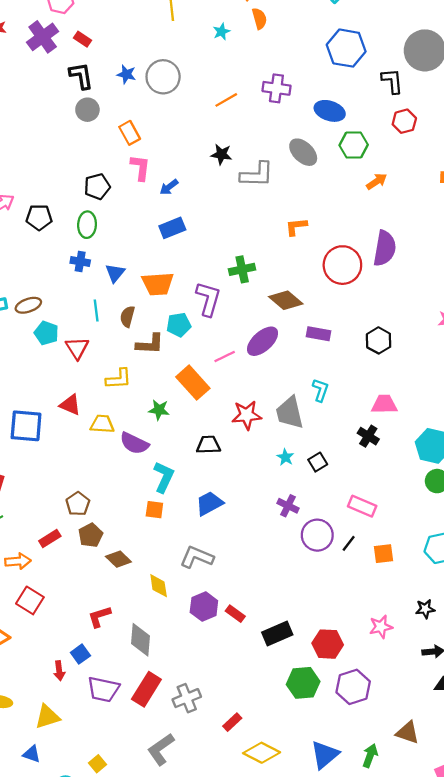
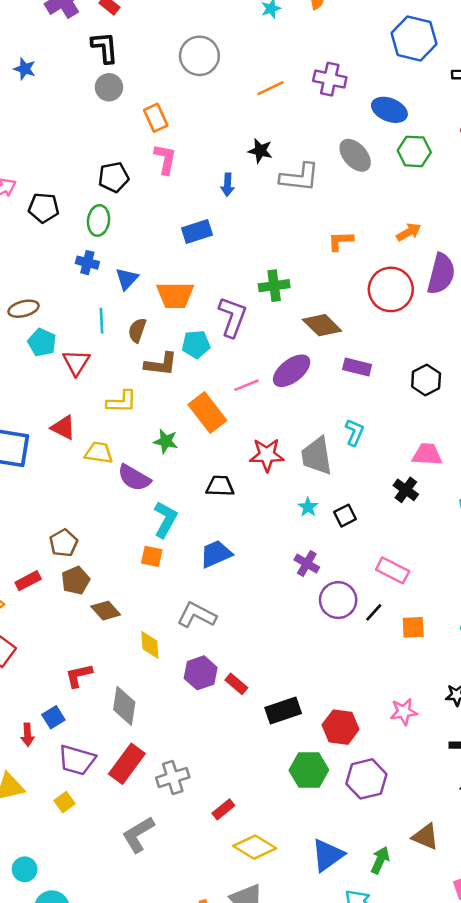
blue star: (126, 74) -> (25, 69), moved
orange arrow: (377, 181) -> (409, 232), moved
blue arrow: (169, 187) -> (228, 185), moved, turned -54
yellow square: (97, 764) -> (64, 802), moved

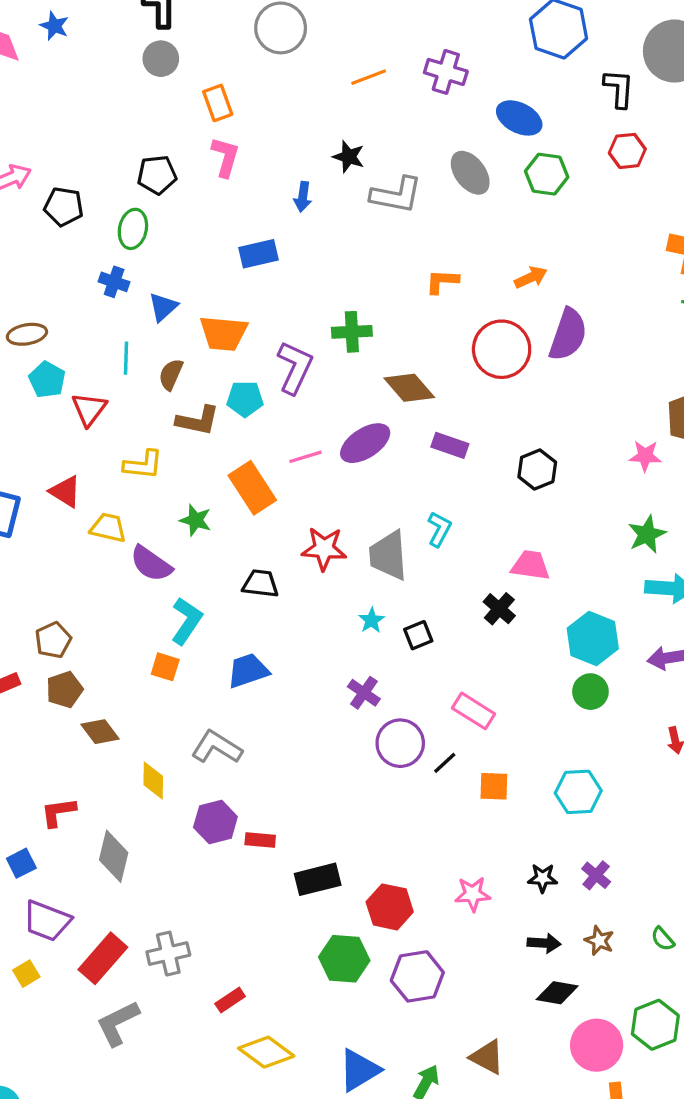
red rectangle: (236, 684) -> (260, 840), turned -40
red rectangle: (127, 764) -> (103, 958), moved

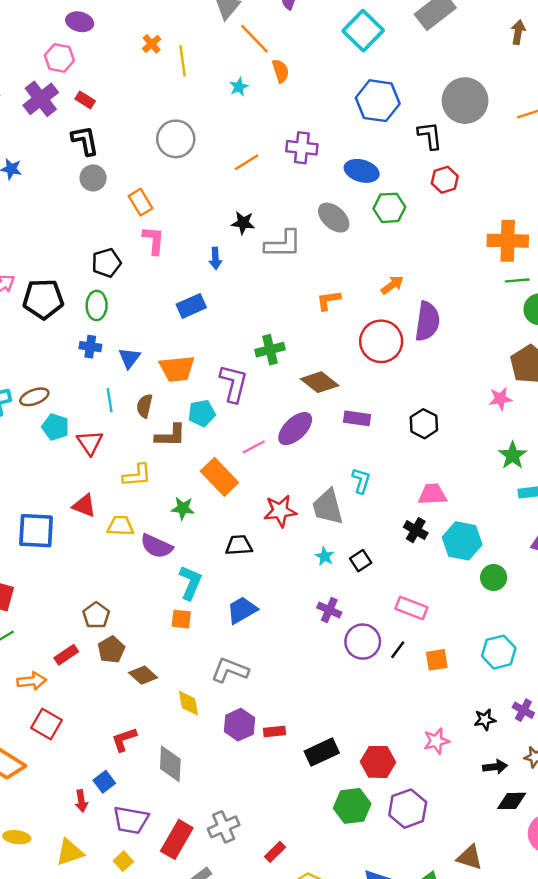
black pentagon: (64, 207) -> (43, 299), size x1.4
cyan hexagon: (593, 639) -> (462, 541), moved

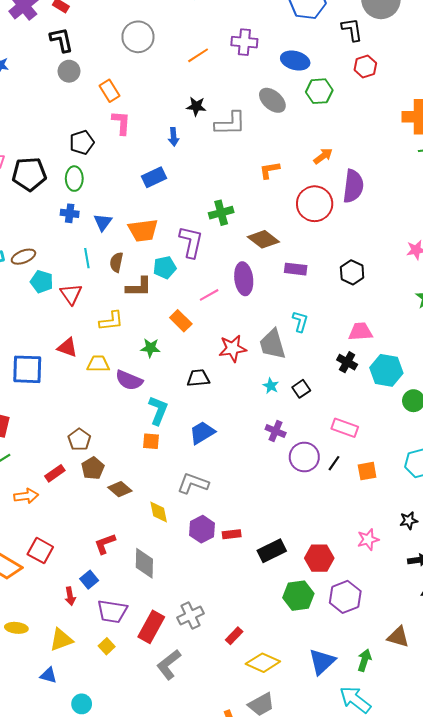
purple ellipse: (295, 429) -> (244, 279), turned -52
orange rectangle: (219, 477) -> (181, 321), size x0.7
red square: (46, 724) -> (40, 551), moved

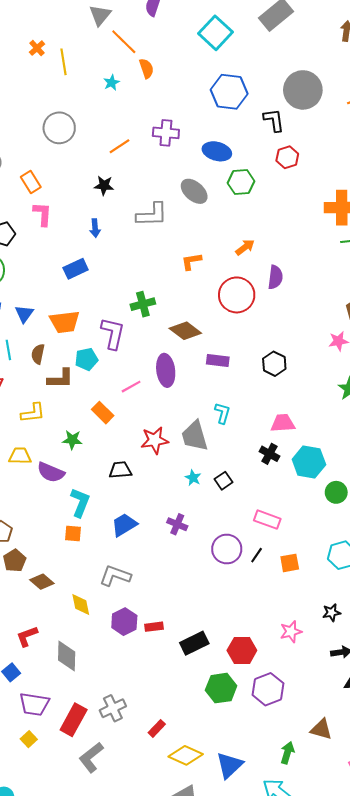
black star: (196, 106) -> (104, 185), moved
purple semicircle: (353, 186) -> (275, 277), size x0.7
purple cross: (276, 431) -> (177, 524), moved
blue triangle: (322, 662) -> (229, 765), moved

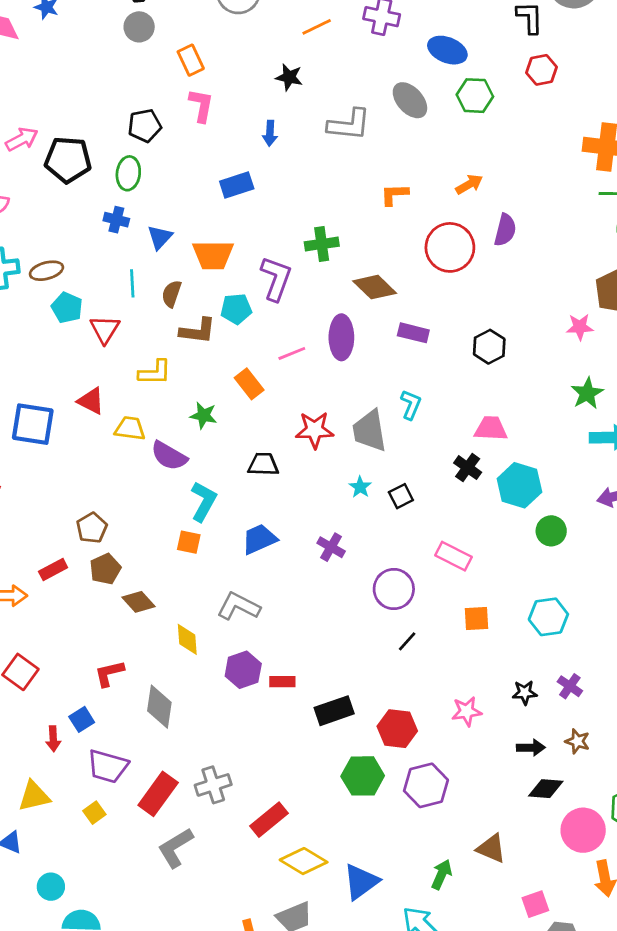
black line: (257, 555) -> (407, 641), moved
red rectangle: (157, 728) -> (269, 820), size x1.5

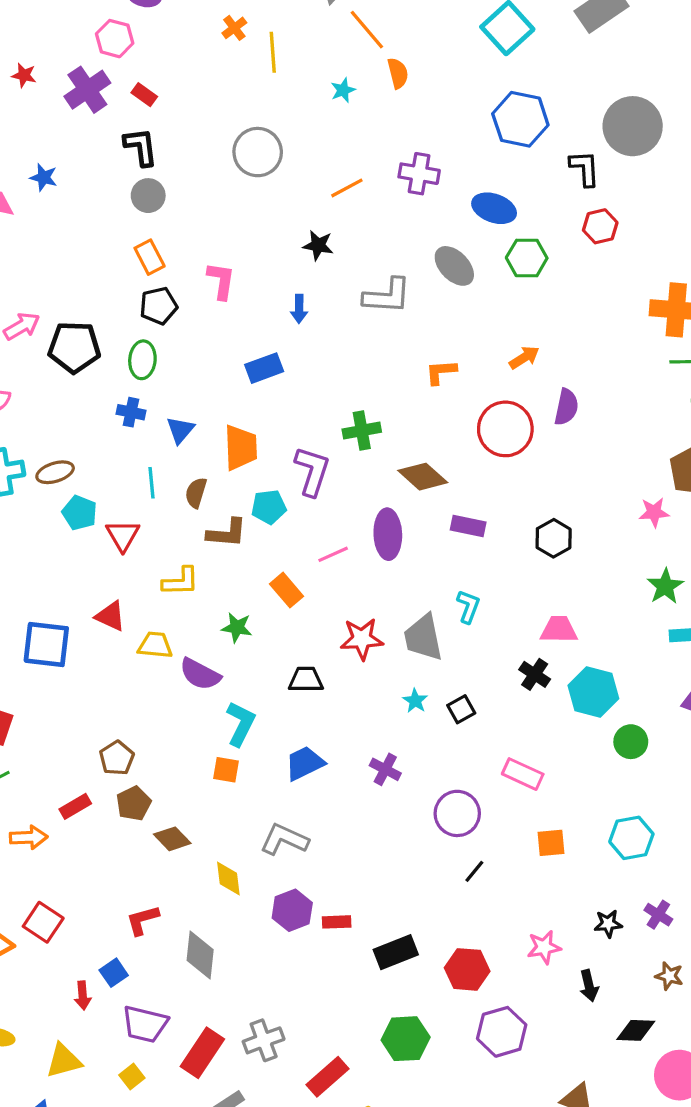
orange rectangle: (191, 60) -> (150, 257), moved
orange trapezoid: (213, 255) -> (241, 448), turned -90
black arrow: (531, 748) -> (589, 986), moved, turned 80
green hexagon: (363, 776) -> (406, 1039), moved

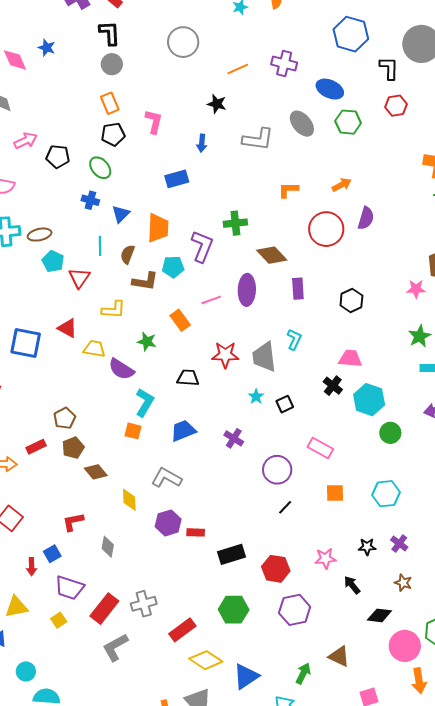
black pentagon: (74, 347) -> (58, 156), size x0.7
green ellipse: (142, 360) -> (100, 168), turned -50
purple rectangle: (468, 526) -> (298, 289), turned 70
gray diamond: (200, 955) -> (108, 547), size x0.7
black arrow: (589, 986) -> (352, 585), turned 150

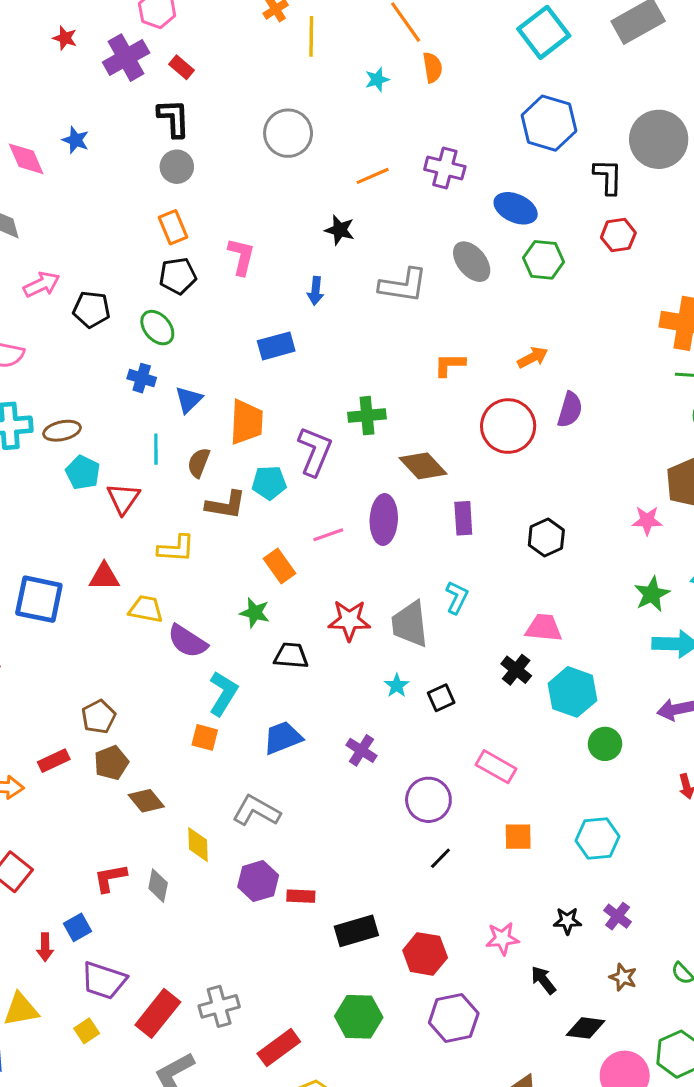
red triangle: (67, 328) -> (104, 577), turned -30
green star: (147, 342) -> (255, 613), moved
gray diamond: (108, 547) -> (158, 886), moved

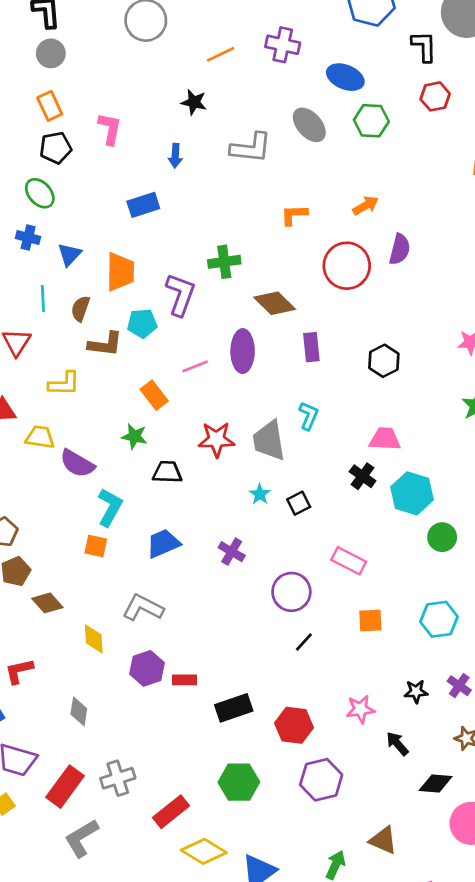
gray diamond: (158, 886) -> (79, 711), moved

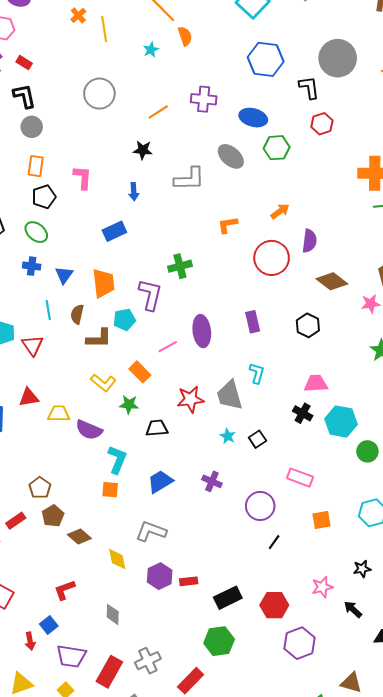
orange rectangle: (50, 106) -> (36, 166), turned 40
brown diamond: (275, 303) -> (332, 281), moved
yellow L-shape: (64, 384) -> (103, 383), moved, turned 45
green hexagon: (239, 782) -> (219, 641), moved

